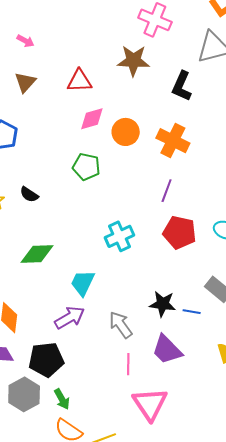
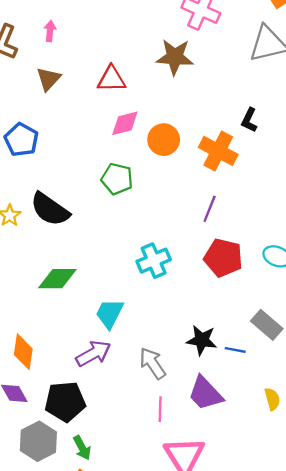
pink arrow: (25, 41) -> (50, 31), turned -114
black L-shape: (182, 86) -> (249, 120), moved, size x0.7
black semicircle: (29, 194) -> (50, 209), size x1.8

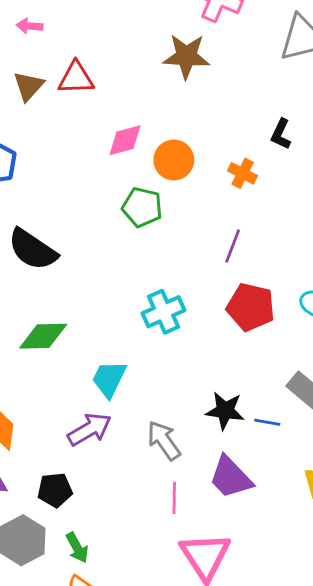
pink arrow: (50, 31) -> (30, 26), turned -90
red triangle: (111, 79) -> (76, 78), moved
orange cross: (218, 151) -> (243, 173), size x0.6
green pentagon: (117, 179) -> (142, 207), moved
black pentagon: (65, 402) -> (55, 490), size x0.7

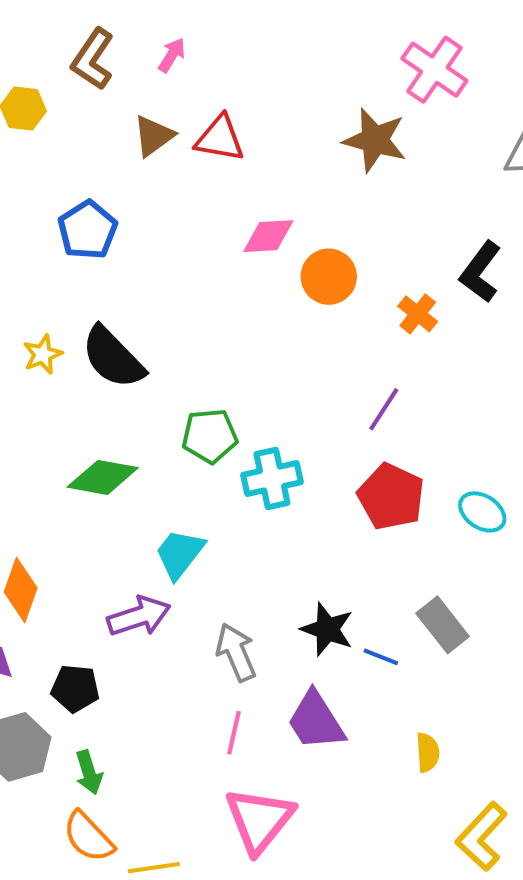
pink arrow: (30, 26) -> (172, 55), turned 105
black L-shape: (281, 134) -> (480, 272), size x1.4
green pentagon: (142, 207) -> (210, 436), moved, turned -30

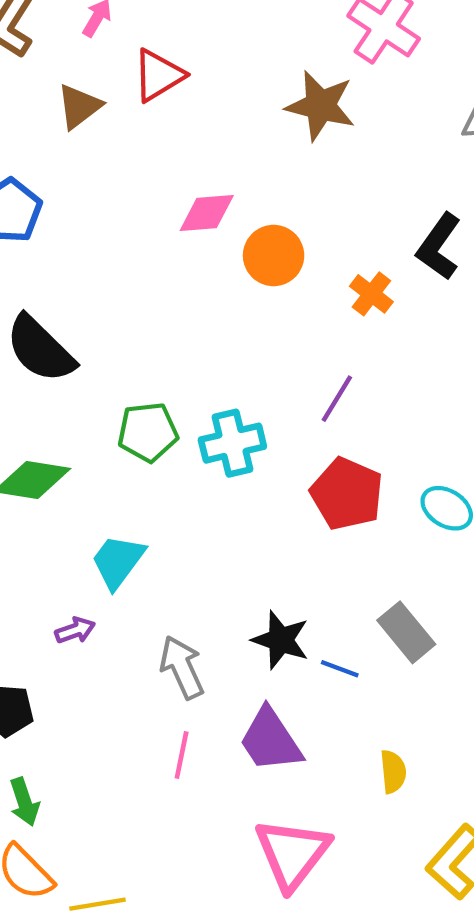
red triangle: (220, 139) -> (158, 75), moved, turned -40
cyan cross: (272, 478) -> (232, 443), moved
purple arrow: (139, 616) -> (75, 630), size x0.6
pink triangle: (259, 820) -> (292, 854), moved

